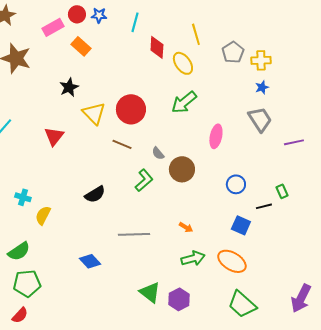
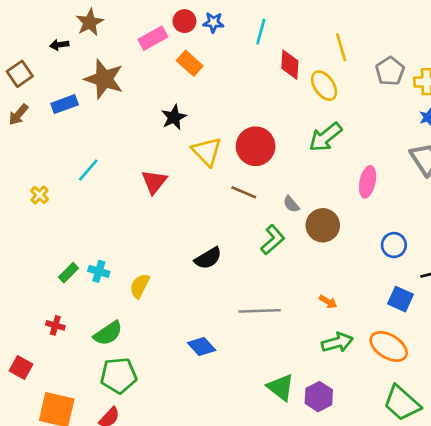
cyan cross: (23, 197) -> (99, 271), moved

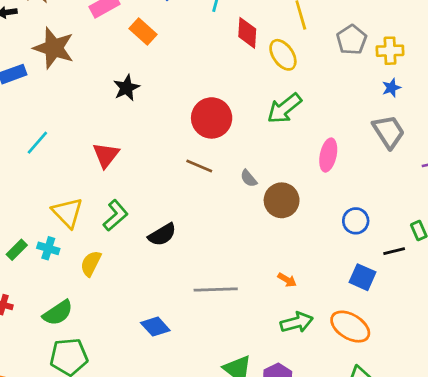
yellow triangle: (207, 152) -> (67, 213), moved
green L-shape: (273, 240) -> (116, 215), moved

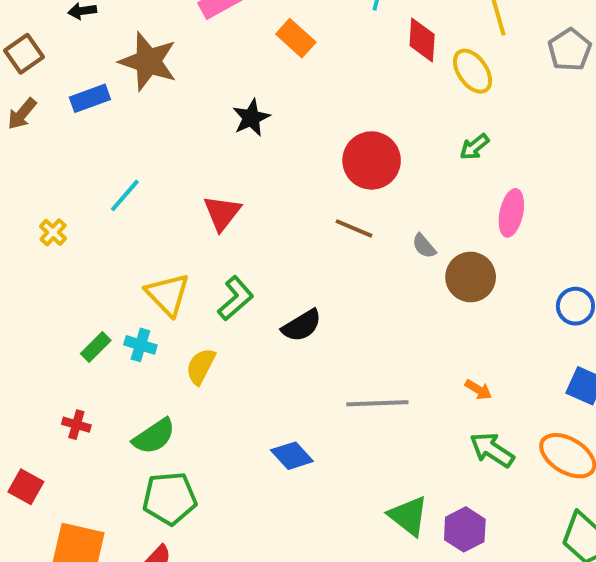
orange rectangle: (143, 31) -> (296, 38), moved
green arrow: (284, 108) -> (474, 147), size x0.6
pink ellipse: (328, 155) -> (511, 213), moved
green arrow: (297, 322) -> (492, 450), turned -132

